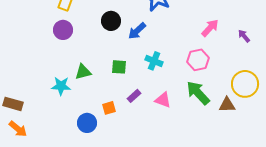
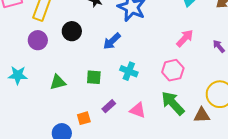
black circle: (111, 21) -> (72, 31), moved
cyan star: (61, 86) -> (18, 75), moved

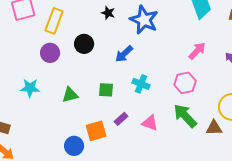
orange square: (84, 118) -> (96, 131), size x1.5

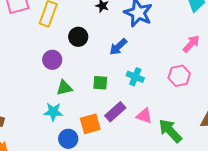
purple circle: (50, 53) -> (52, 60), moved
cyan star: (30, 88) -> (53, 112), moved
green arrow: (185, 116) -> (170, 131), moved
purple rectangle: (121, 119) -> (115, 112), size x1.5

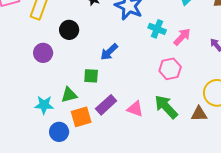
blue arrow: (118, 47) -> (109, 52), moved
cyan cross: (135, 77) -> (157, 29), moved
green triangle: (64, 88) -> (69, 95), moved
green arrow: (170, 131) -> (166, 107), moved

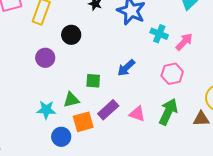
blue arrow: (109, 52) -> (126, 68), moved
green arrow: (166, 107) -> (168, 112), turned 68

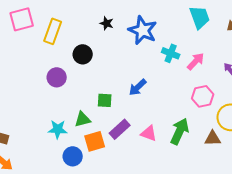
pink hexagon: (172, 74) -> (203, 96), moved

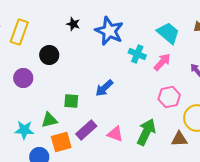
cyan trapezoid: (200, 17) -> (168, 33), moved, turned -30

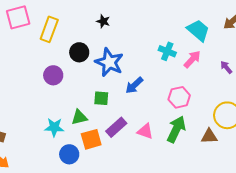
blue star: (109, 31) -> (109, 62), moved
pink hexagon: (169, 97) -> (179, 97), moved

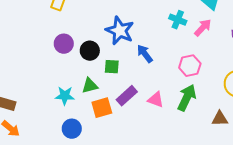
black circle: (79, 52) -> (90, 51), moved
blue arrow: (134, 85) -> (145, 54), turned 96
brown triangle: (209, 136) -> (220, 119), moved
blue circle: (69, 154) -> (72, 129), moved

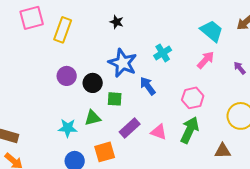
cyan cross: (178, 20) -> (163, 53), moved, turned 36
orange square: (102, 108) -> (105, 152), moved

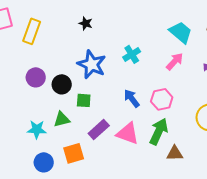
blue arrow: (148, 86) -> (132, 98), moved
pink triangle: (159, 132) -> (128, 133), size x1.4
brown triangle: (223, 151) -> (175, 153), moved

